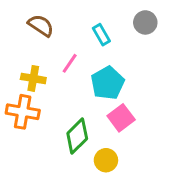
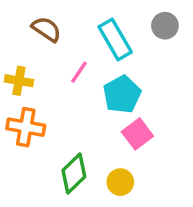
cyan rectangle: (101, 35) -> (115, 39), size x1.6
yellow cross: (33, 78) -> (19, 81), moved
green diamond: (77, 136) -> (74, 173), moved

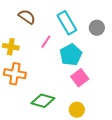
gray circle: (165, 26) -> (97, 28), moved
green diamond: (74, 173) -> (43, 101), turned 60
yellow circle: (120, 182) -> (77, 110), moved

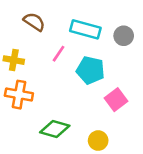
cyan rectangle: (67, 23) -> (85, 29), turned -45
cyan pentagon: (71, 55) -> (90, 70), turned -30
pink square: (80, 78) -> (116, 100), moved

